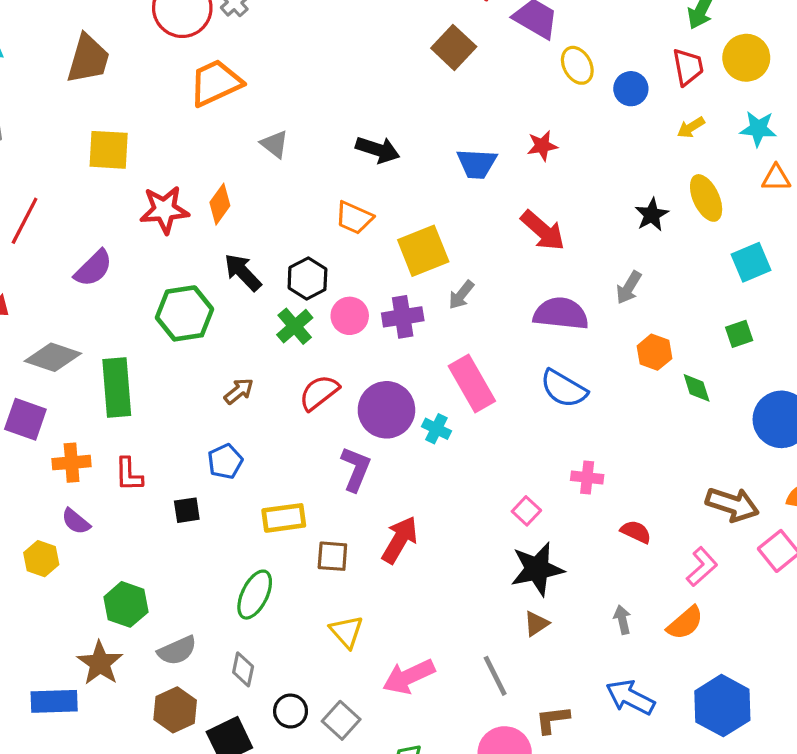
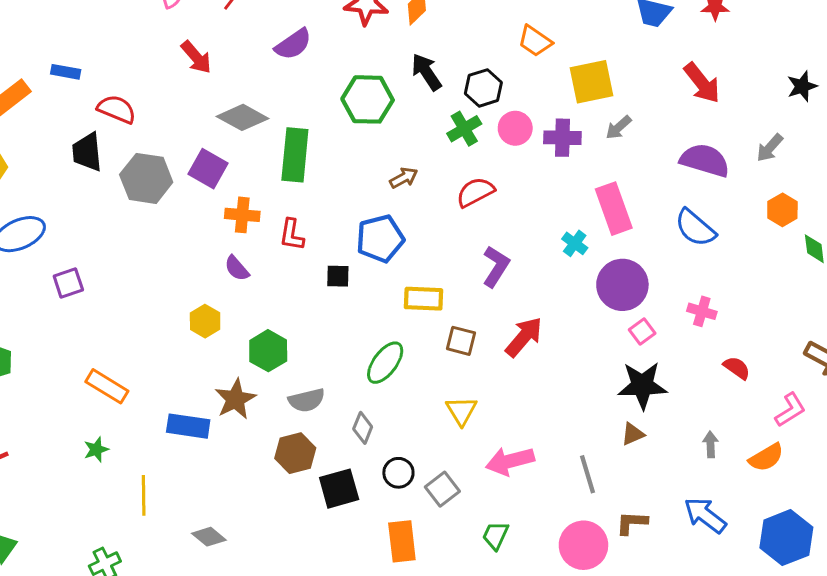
purple circle: (386, 410) -> (622, 285), moved
blue pentagon: (225, 461) -> (380, 239), size x1.5
yellow hexagon: (41, 559) -> (205, 321), moved

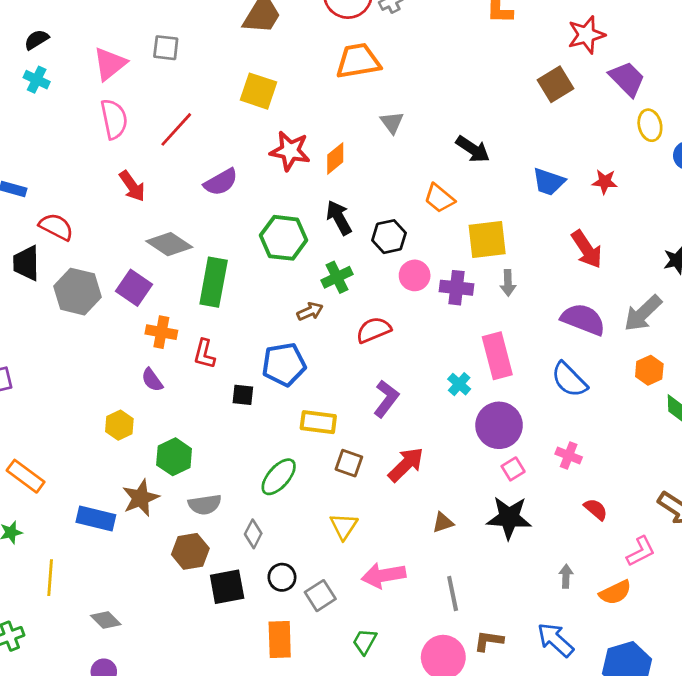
gray arrow: (619, 127) -> (508, 283), turned -55
green cross: (464, 129) -> (337, 277), moved
gray arrow: (770, 148) -> (643, 313), size x1.5
brown triangle: (633, 434) -> (443, 523), moved

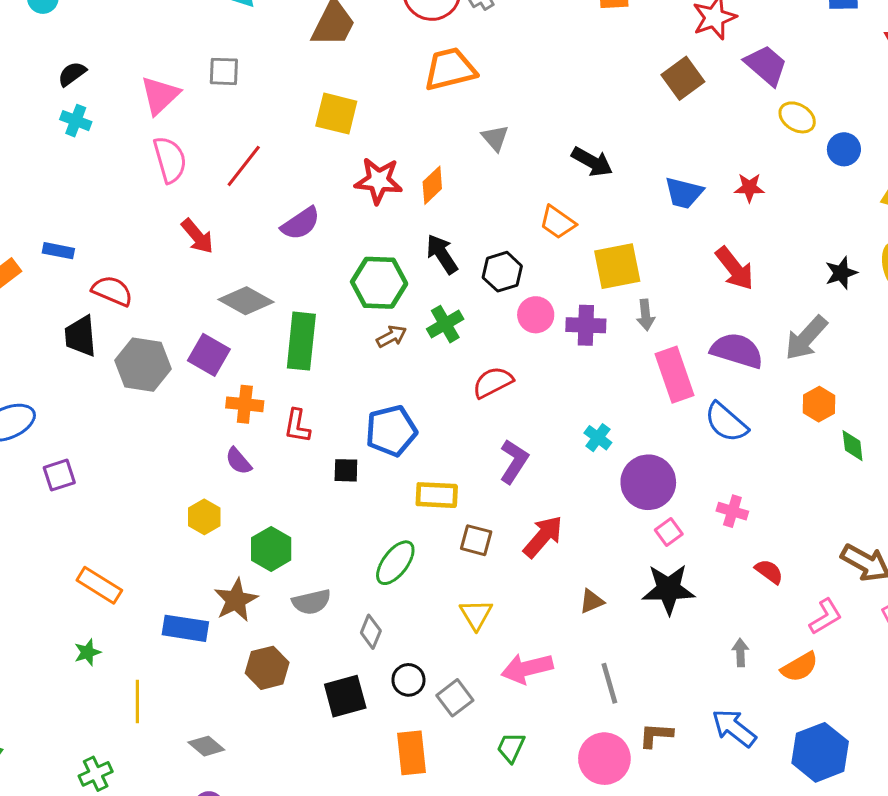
yellow ellipse: (650, 125) -> (797, 117), turned -40
brown arrow: (310, 311) -> (391, 336), moved
pink rectangle: (497, 356) -> (675, 375), moved
brown hexagon: (190, 551) -> (267, 668), moved

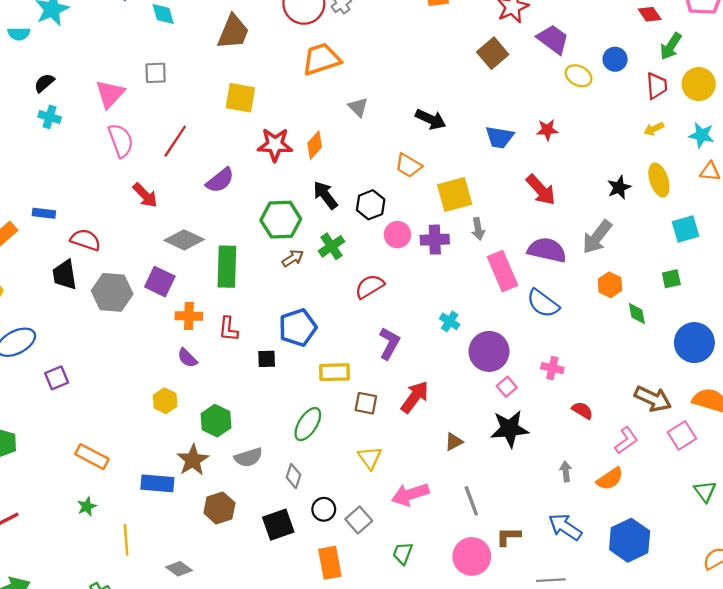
blue circle: (844, 149) -> (615, 59), moved

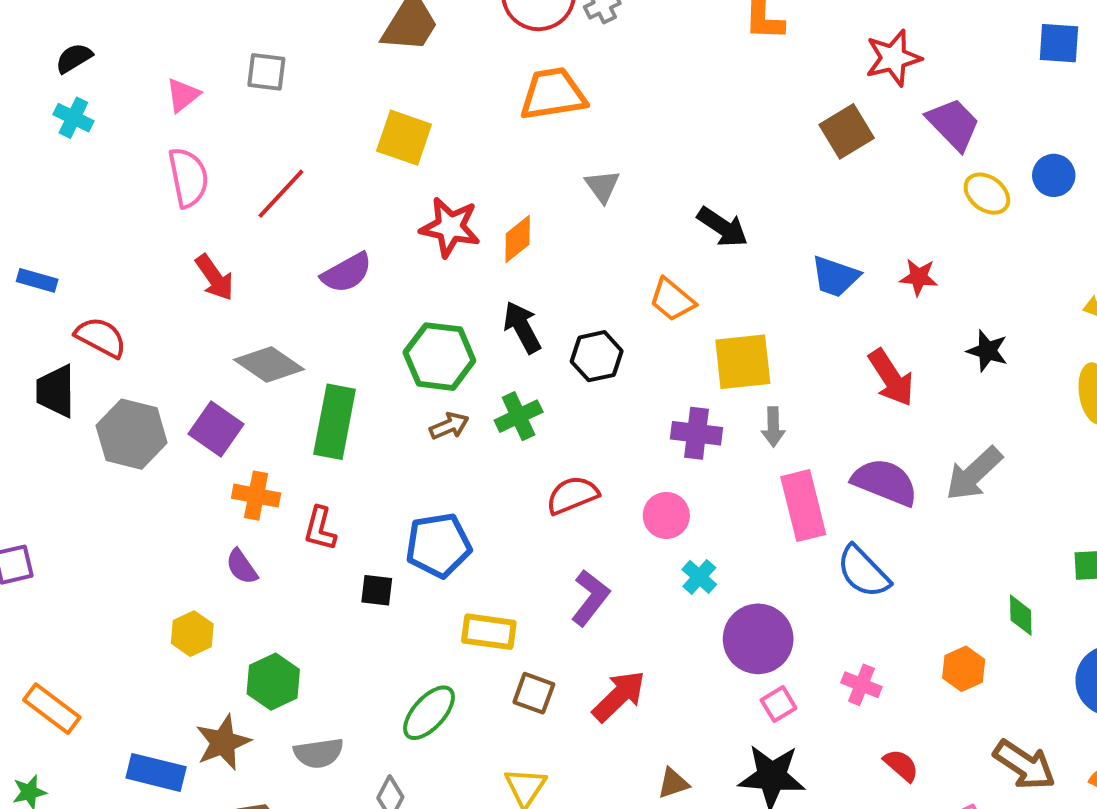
pink triangle: (110, 94) -> (183, 95), size x0.7
black star: (619, 187) -> (987, 351), moved, turned 30
pink circle: (397, 235) -> (666, 515), moved
orange hexagon: (610, 285) -> (964, 669), moved

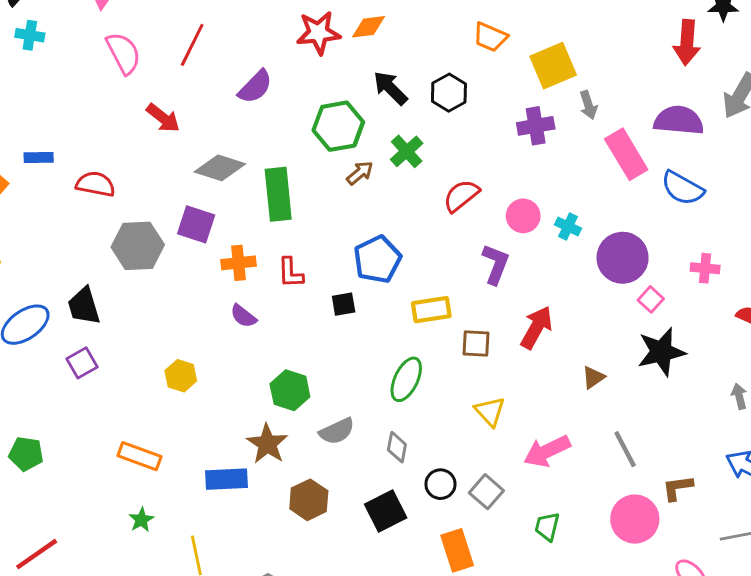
orange diamond: (518, 239) -> (369, 27), turned 48
red arrow: (891, 378) -> (687, 42), moved, turned 54
black trapezoid: (56, 391) -> (84, 306), moved
pink circle: (666, 515) -> (523, 216), moved
yellow hexagon: (192, 634) -> (181, 376), moved

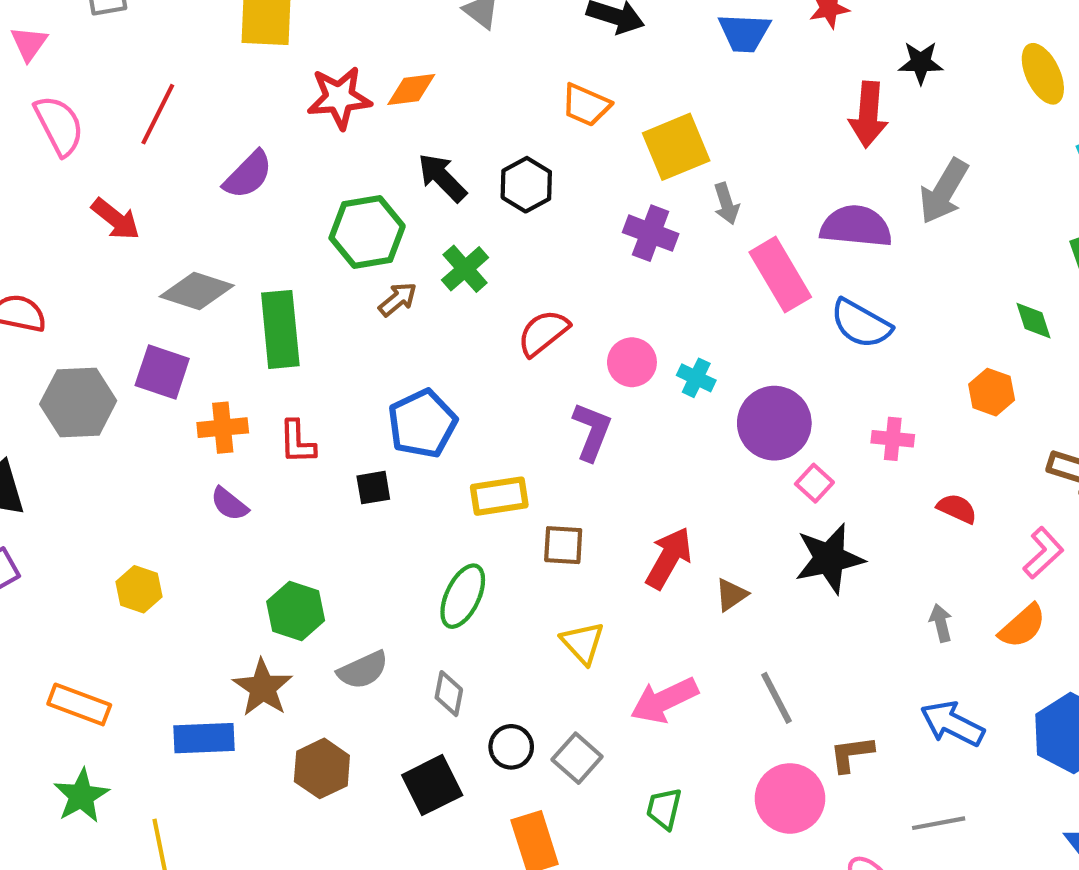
purple cross: (536, 126) -> (651, 233), turned 30
red arrow: (536, 328) -> (669, 558), moved
green star: (141, 520) -> (81, 796), size x1.5

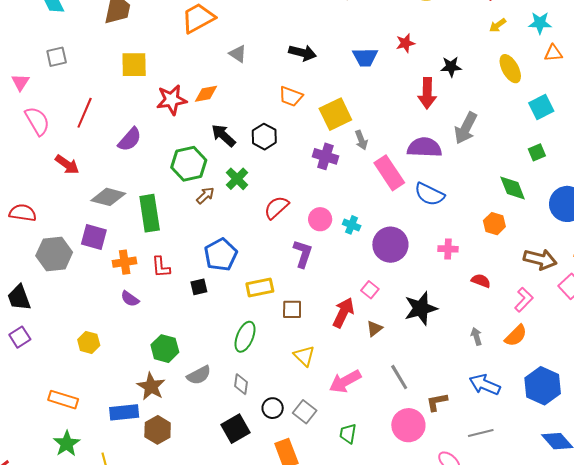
green diamond: (1033, 321) -> (513, 188), size x1.4
pink square: (814, 483) -> (370, 290), moved
brown hexagon: (322, 768) -> (158, 430), moved

